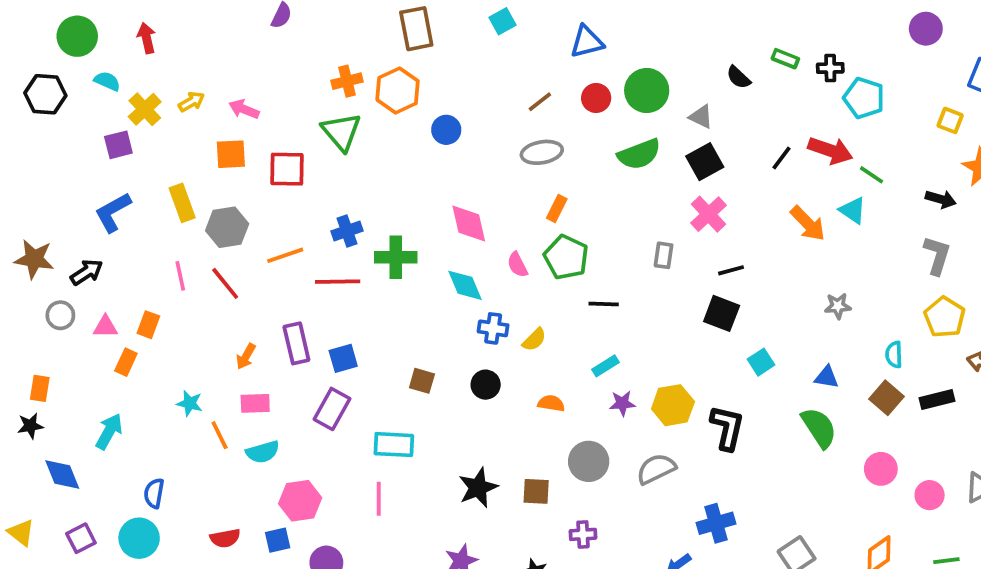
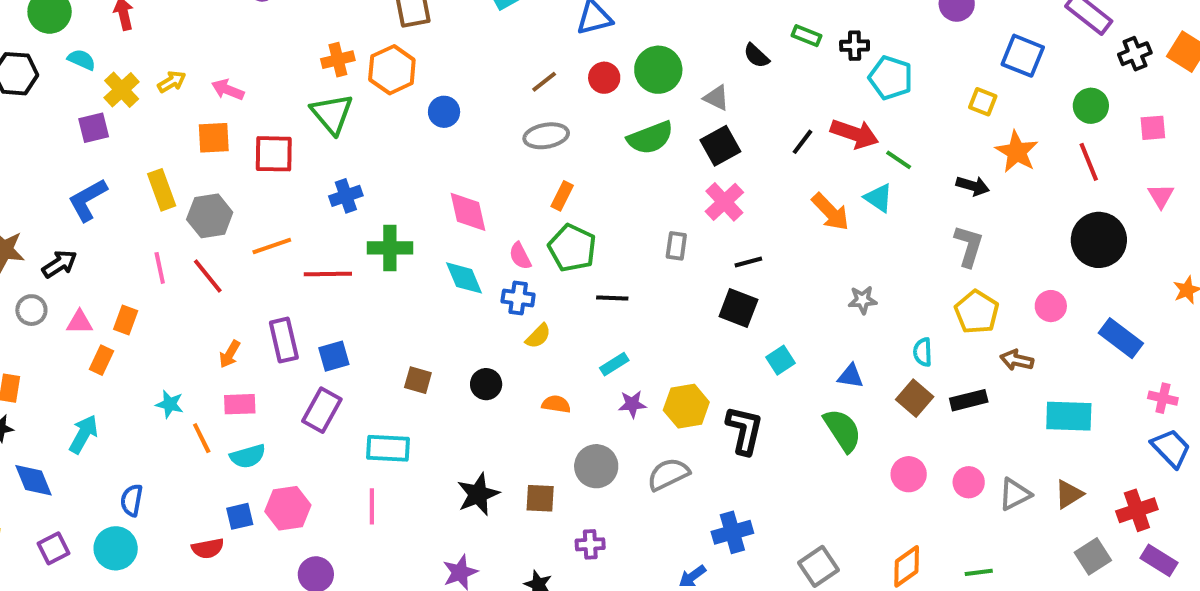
blue cross: (347, 231) -> (346, 196), moved
blue cross: (493, 328) -> (518, 298), moved
pink circle: (930, 495) -> (969, 482), moved
blue square: (278, 540) -> (240, 516), moved

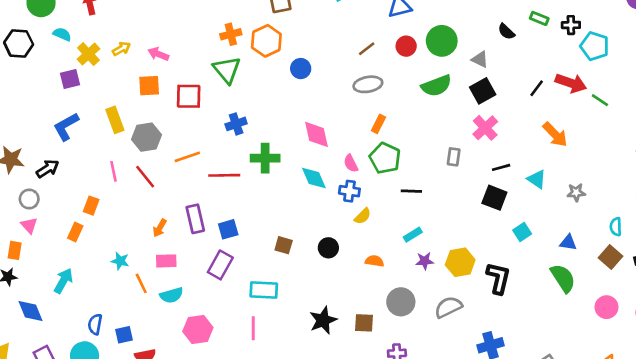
cyan triangle: (879, 198) -> (537, 179), moved
pink triangle: (80, 322) -> (29, 225), moved, turned 48
blue square: (240, 516) -> (124, 335), moved

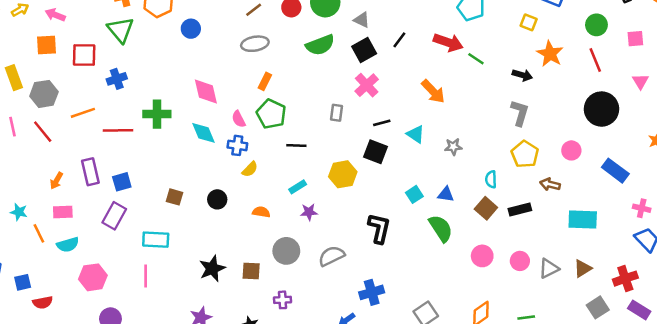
black line: (537, 88) -> (399, 40), moved
blue cross: (236, 124) -> (117, 79), moved
cyan square: (522, 232) -> (414, 194), moved
yellow hexagon: (460, 262) -> (343, 174), moved

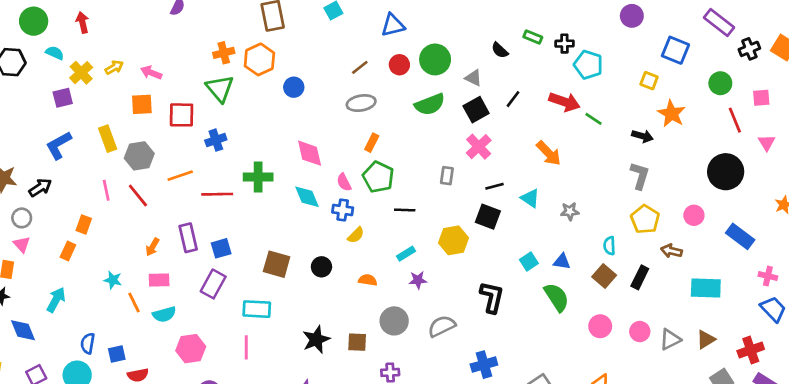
red line: (595, 60) -> (735, 120), moved
brown square: (175, 197) -> (277, 264), size x1.5
black rectangle: (520, 209) -> (640, 277), turned -50

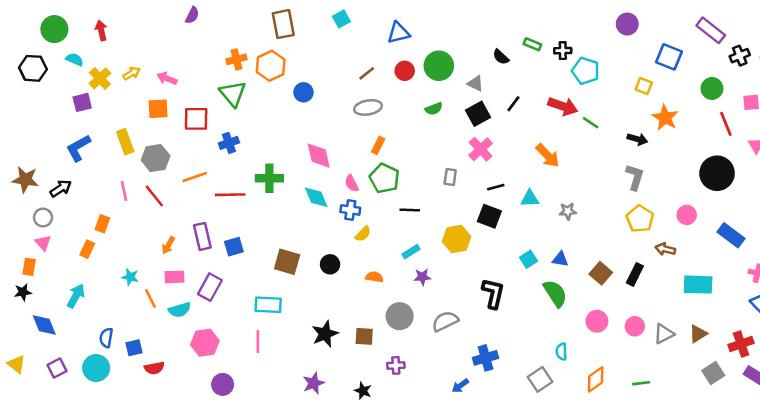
green semicircle: (430, 104) -> (434, 109), size x0.6
cyan triangle: (530, 198) -> (530, 199), turned -36
cyan semicircle: (609, 246) -> (561, 352), moved
purple rectangle: (213, 284) -> (210, 287), moved

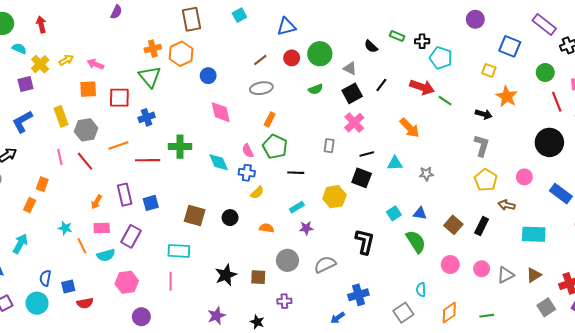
pink diamond: (319, 156) -> (221, 112), moved

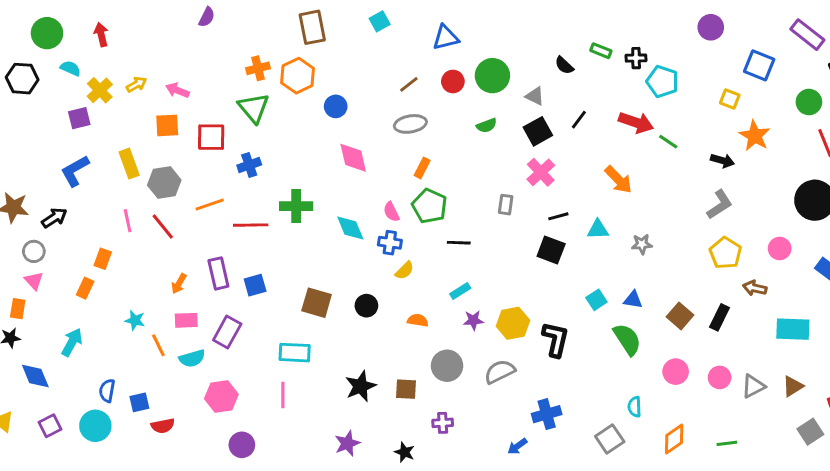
gray L-shape: (482, 146) -> (720, 205), turned 40
yellow hexagon: (334, 197) -> (513, 323), moved

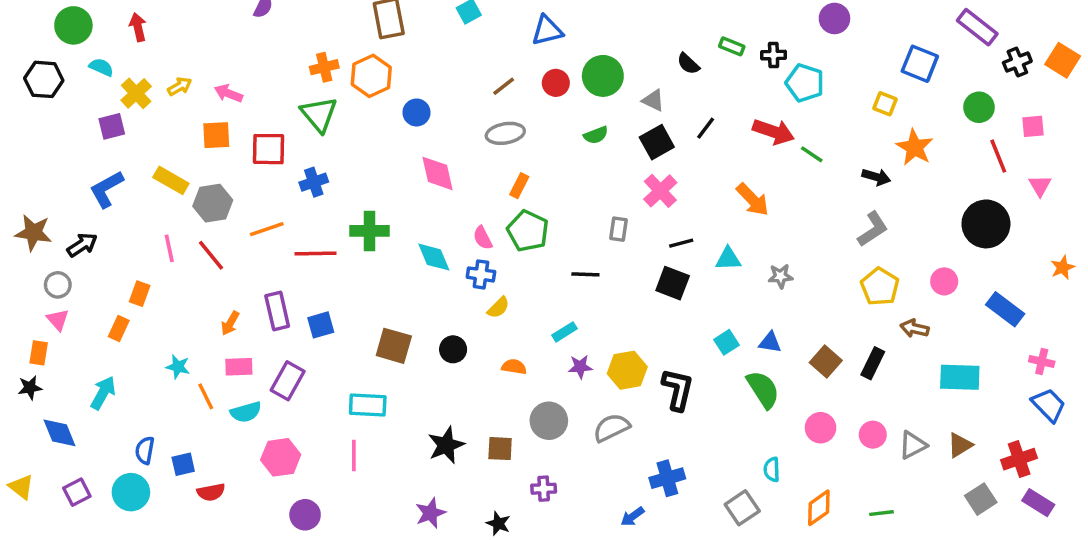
purple circle: (711, 27) -> (834, 18), moved
yellow rectangle: (129, 164) -> (171, 180), turned -40
black line: (459, 243) -> (585, 274), moved

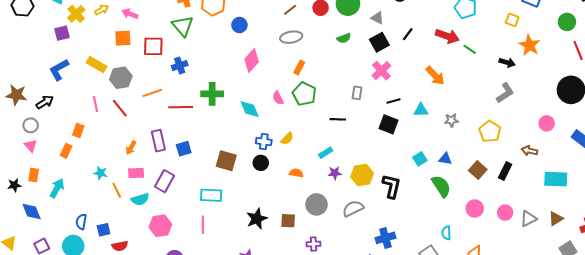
pink diamond: (437, 173) -> (252, 60), turned 55
blue cross: (481, 274) -> (264, 142), moved
yellow pentagon: (880, 287) -> (490, 131), moved
orange rectangle: (39, 353) -> (34, 175), moved

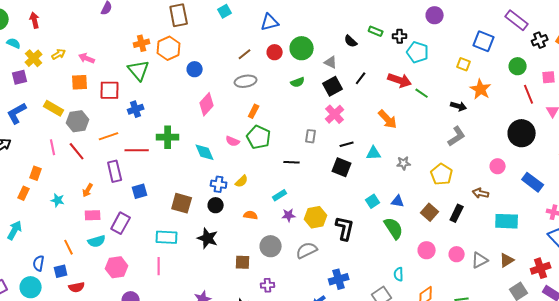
pink semicircle: (278, 98) -> (233, 141), turned -40
purple rectangle: (158, 141) -> (115, 171), moved
cyan star: (101, 173) -> (58, 200), moved
orange line: (117, 190) -> (69, 247), moved
black star: (257, 219) -> (208, 238), moved, turned -30

